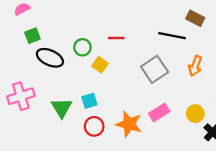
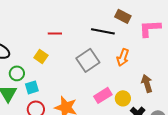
green circle: (82, 47) -> (17, 73), moved
pink rectangle: (159, 112) -> (103, 95), moved

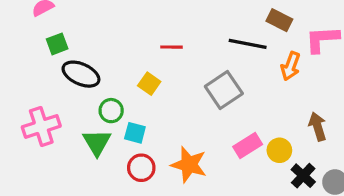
orange arrow: (123, 57) -> (291, 66), moved
cyan square: (32, 87) -> (135, 133), turned 32

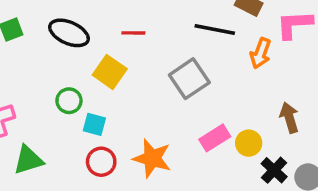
black ellipse: (81, 74) -> (69, 33), moved
yellow square: (149, 84) -> (110, 72), size x1.4
green triangle: (97, 142) -> (28, 160), moved, turned 44

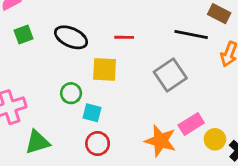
yellow square: (110, 72) -> (105, 69), turned -32
yellow circle: (249, 143) -> (215, 139), moved
orange star: (152, 158) -> (160, 141), moved

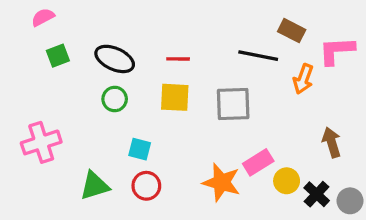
yellow square: (105, 69) -> (175, 97), moved
gray square: (170, 75) -> (233, 104), turned 32
green circle: (71, 93) -> (115, 99), moved
green triangle: (37, 142) -> (95, 186), moved

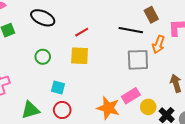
brown rectangle: (292, 31) -> (151, 15), turned 35
black ellipse: (115, 59) -> (43, 18), moved
red line: (178, 59) -> (82, 32), turned -32
gray square: (233, 104) -> (138, 60), moved

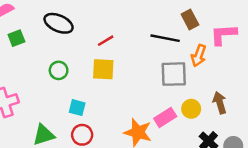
yellow circle: (148, 107) -> (191, 109), moved

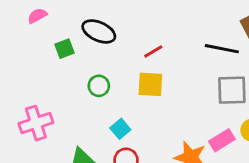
green square: (16, 38) -> (64, 49), moved
cyan square: (77, 108) -> (120, 129), turned 35

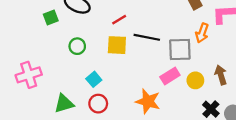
black line: (222, 49) -> (147, 37), moved
pink rectangle: (222, 140) -> (170, 76), moved

